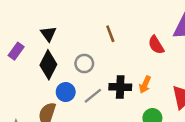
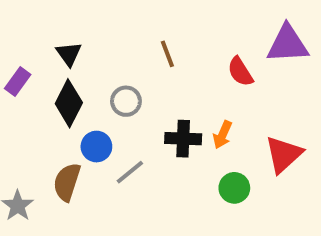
gray line: (93, 96) -> (130, 172), moved

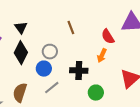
orange arrow: (223, 135) -> (102, 56), moved
blue circle: (96, 147) -> (44, 69), moved
green circle: (234, 188) -> (96, 93), moved

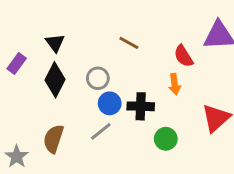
brown line: (71, 28) -> (129, 43), turned -40
orange arrow: (102, 56) -> (175, 84), turned -32
blue circle: (44, 69) -> (110, 103), moved

